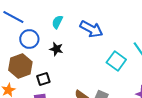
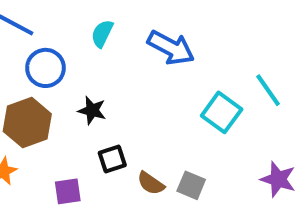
black star: (56, 49) -> (92, 110), moved
black square: (43, 79) -> (112, 159), moved

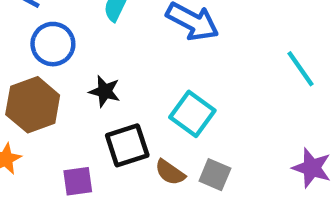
cyan square: (222, 112) -> (192, 114), moved
black square: (112, 159) -> (127, 145), size x1.4

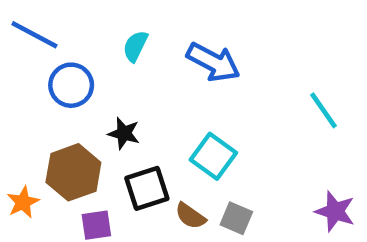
brown hexagon: (33, 105) -> (73, 172), moved

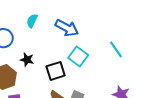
cyan square: (213, 156) -> (78, 57), moved
black square: (147, 188) -> (56, 71), moved

